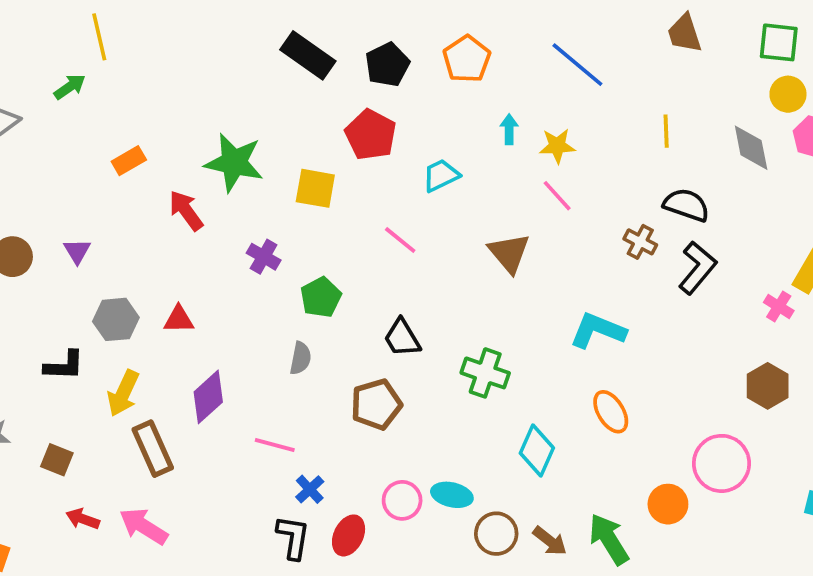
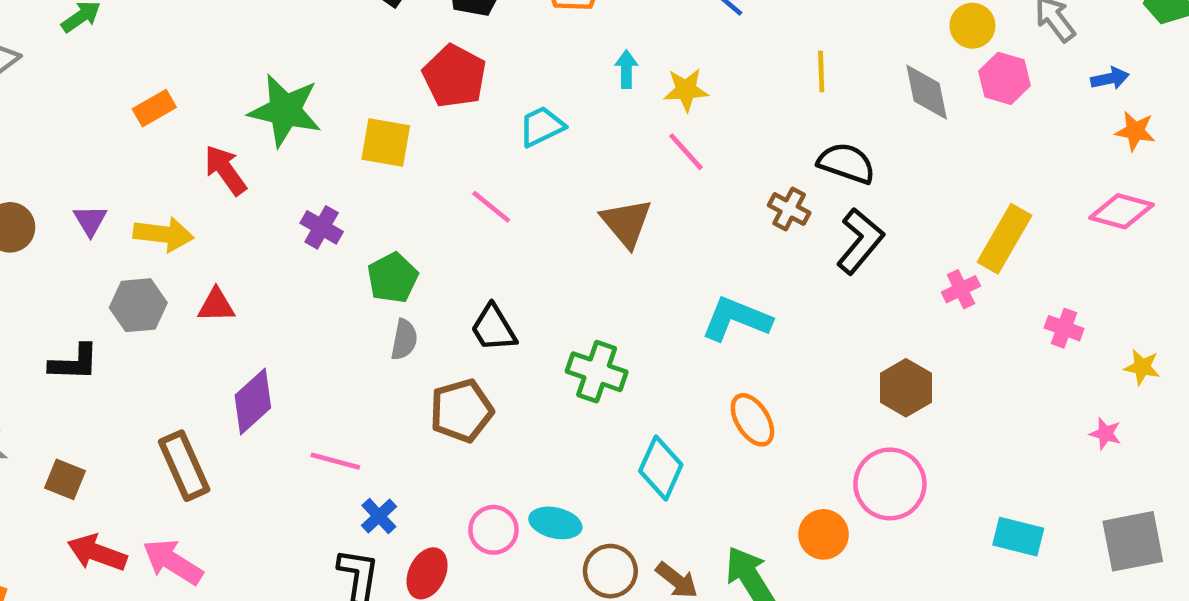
pink cross: (779, 307) -> (961, 289), turned 32
gray semicircle: (301, 358) -> (404, 340), moved
brown hexagon: (768, 386) -> (906, 388), moved
yellow arrow: (123, 393) -> (163, 234), moved, turned -108
red arrow: (83, 519) -> (97, 553), size x1.4

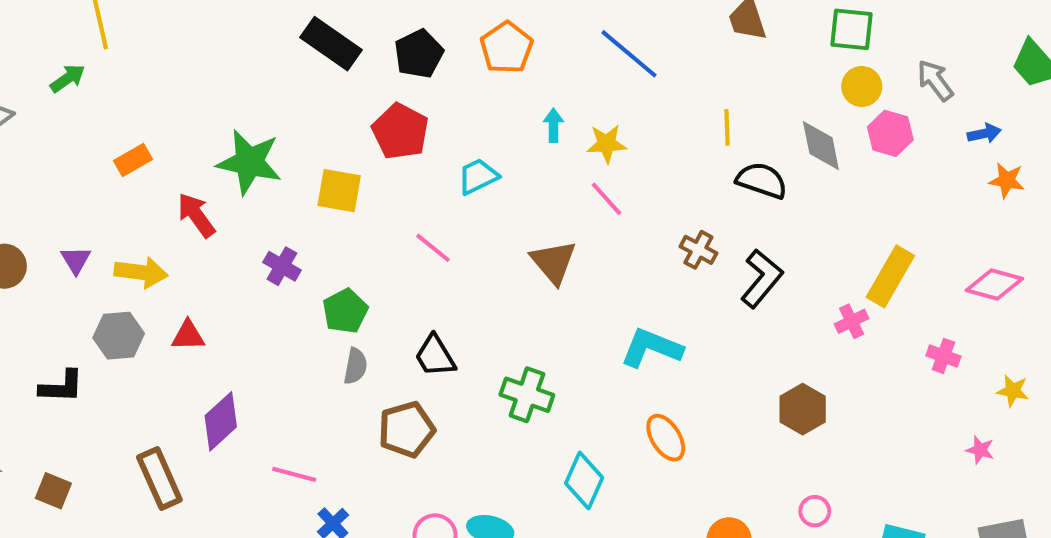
black semicircle: (846, 163) -> (762, 180), moved
pink diamond: (1121, 211) -> (994, 285), moved
pink circle: (890, 484) -> (815, 511), moved, size x0.5

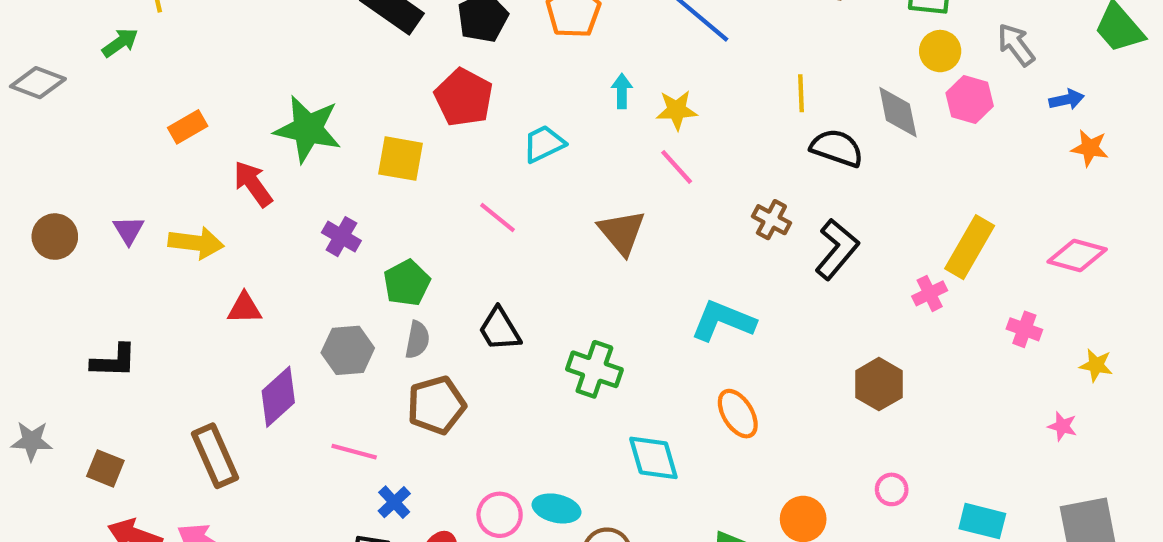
gray hexagon: (119, 336) -> (348, 350), moved
brown pentagon: (406, 429) -> (436, 405), moved
cyan diamond: (584, 481) -> (653, 458), turned -40

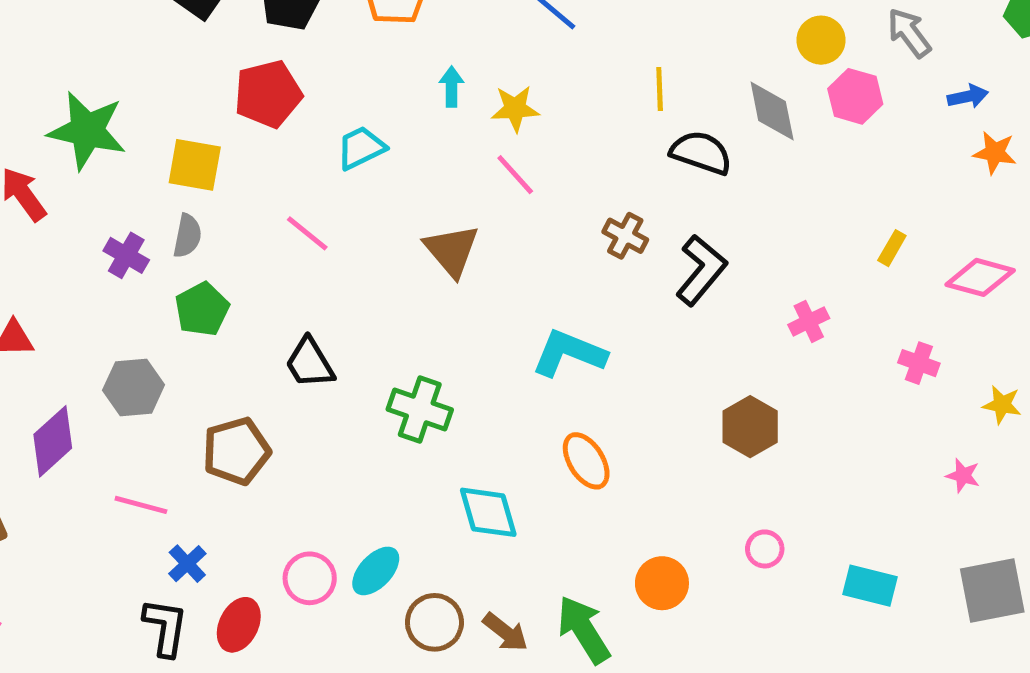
red pentagon: (464, 97) -> (268, 94), turned 30
yellow rectangle: (970, 247) -> (892, 248), moved, size x0.5
gray semicircle: (417, 340) -> (187, 236), moved
cyan ellipse: (556, 508) -> (376, 571), turned -60

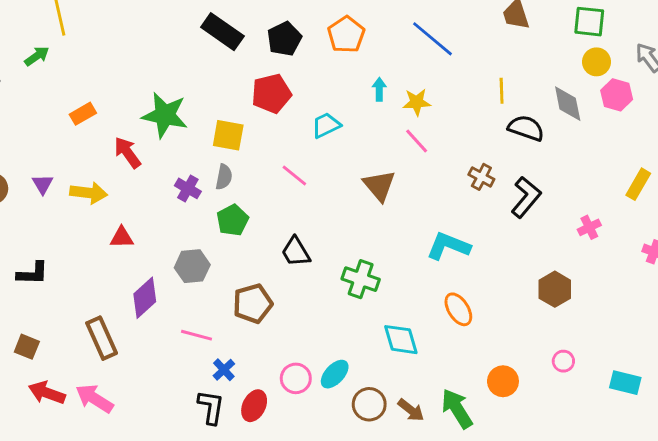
yellow rectangle: (892, 248) -> (638, 184), size x1.5

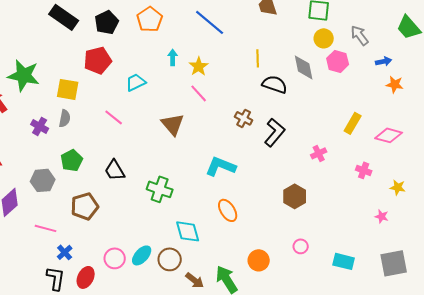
yellow star: (417, 102) -> (199, 66), turned -30
green pentagon: (233, 220) -> (72, 160), moved
brown circle: (369, 404) -> (170, 259), moved

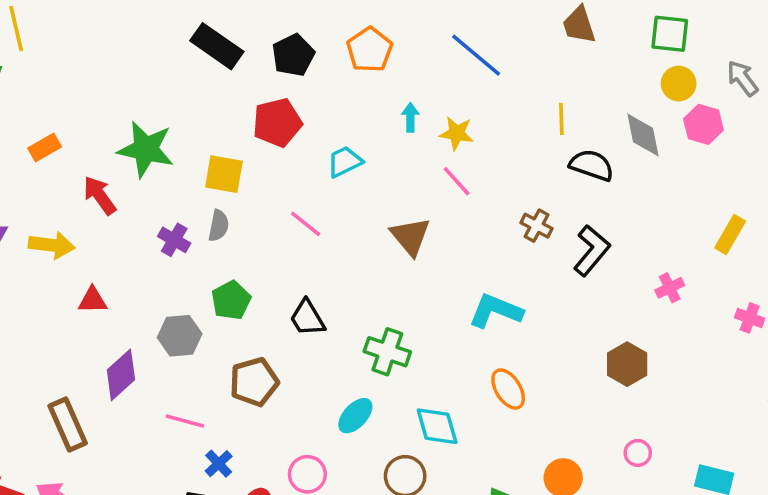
yellow star: (199, 66) -> (457, 133), turned -30
cyan ellipse: (142, 255) -> (355, 416), moved

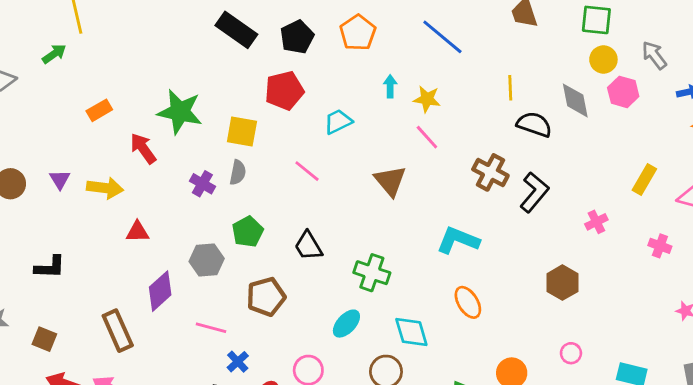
brown cross: (537, 226) -> (490, 172), size x1.4

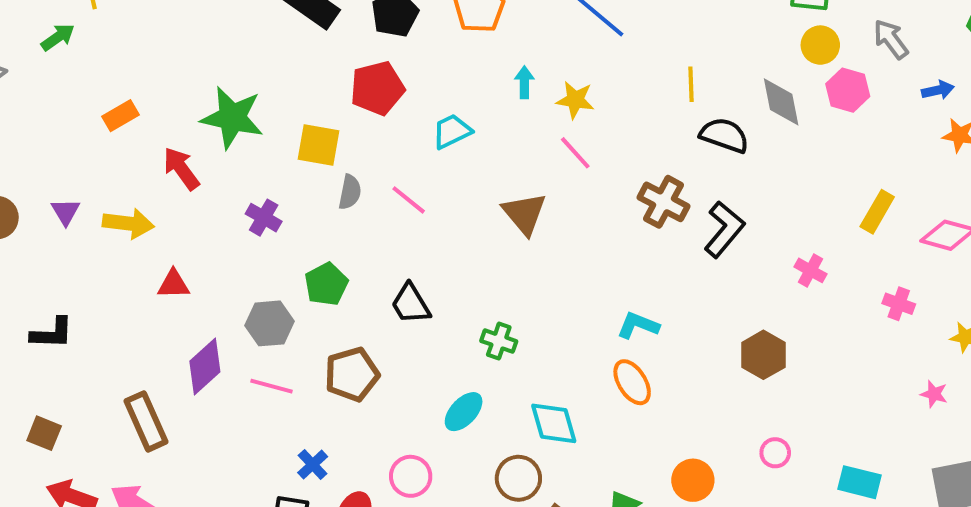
gray semicircle: (238, 172) -> (350, 192), moved
pink cross: (596, 222) -> (811, 270), turned -35
cyan L-shape: (458, 240) -> (638, 325), moved, size x0.7
green cross: (372, 273) -> (499, 341), size x0.7
pink line: (211, 328) -> (271, 386), moved

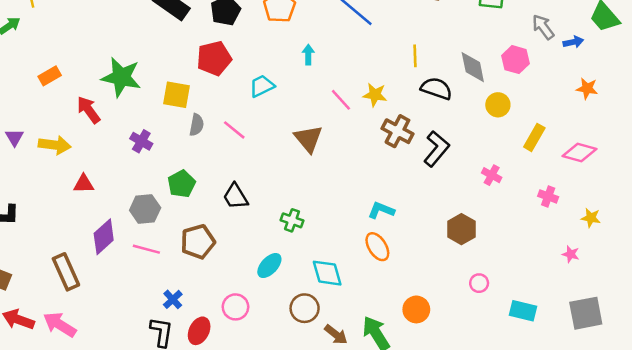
yellow circle: (820, 45) -> (498, 105), moved
blue arrow: (938, 90) -> (573, 42), moved
yellow star: (575, 100) -> (375, 95), moved
pink circle: (775, 453) -> (479, 283), moved

